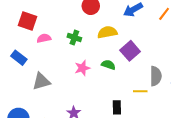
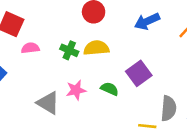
yellow semicircle: (107, 32) -> (96, 48), moved
gray triangle: (41, 81) -> (48, 103), moved, turned 42

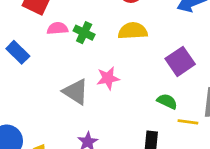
green cross: (69, 50) -> (84, 33), moved
green semicircle: (110, 89) -> (167, 101), moved

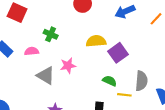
pink semicircle: (57, 28) -> (32, 51), moved
yellow semicircle: (133, 31) -> (96, 41), moved

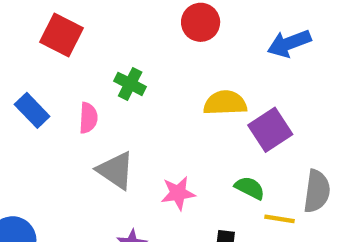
pink semicircle: (32, 51) -> (88, 118), turned 96
pink star: (68, 66) -> (178, 193), moved

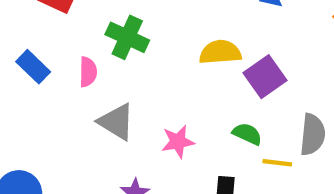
green cross: (130, 84) -> (127, 37), size x1.4

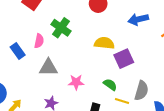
blue rectangle: (33, 67) -> (18, 51), moved
gray triangle: (116, 122) -> (48, 67), turned -42

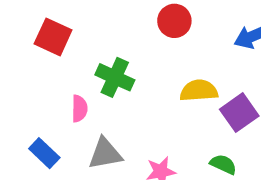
blue rectangle: (18, 51) -> (44, 153), moved

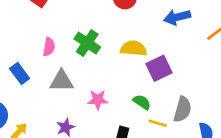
green cross: (115, 77) -> (87, 43), moved

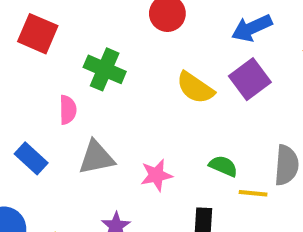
green cross: (87, 43) -> (105, 69), moved
yellow semicircle: (134, 48) -> (195, 88), turned -140
purple square: (159, 68) -> (250, 79), moved

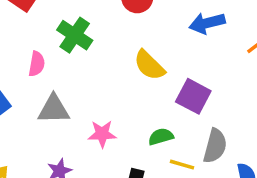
purple square: (250, 79) -> (193, 96), moved, turned -36
green semicircle: (223, 166) -> (161, 137), turned -50

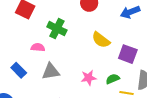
pink semicircle: (37, 64) -> (38, 47), turned -88
pink star: (102, 134) -> (89, 78), moved

